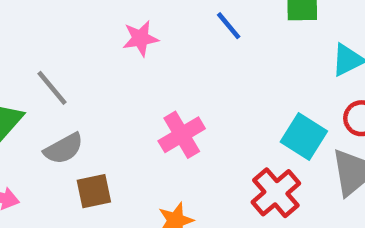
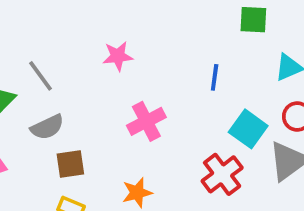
blue line: (229, 26) -> (215, 77), moved, turned 44
pink star: (140, 38) -> (118, 56), moved

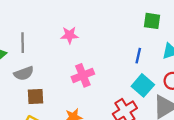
gray line: (41, 76) -> (23, 43), turned 30
blue line: (215, 77) -> (138, 56), moved

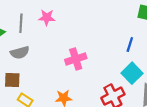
pink star: (69, 35) -> (47, 17), moved
brown square: (35, 97) -> (12, 80), moved

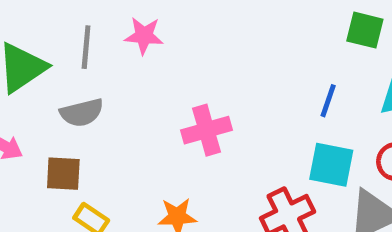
cyan square: (132, 73) -> (331, 165), turned -36

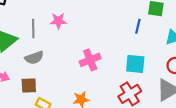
blue line: (328, 101) -> (138, 26), moved
cyan square: (331, 165) -> (135, 64), moved

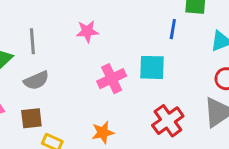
pink star: (58, 21) -> (87, 31), moved
cyan square: (135, 64) -> (152, 67), moved

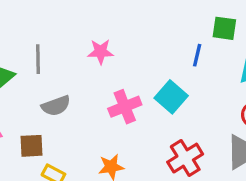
cyan square: (152, 67) -> (171, 97), turned 36
gray semicircle: (36, 80) -> (56, 106), moved

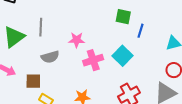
green square: (224, 28) -> (123, 17), moved
pink star: (101, 52) -> (77, 40), moved

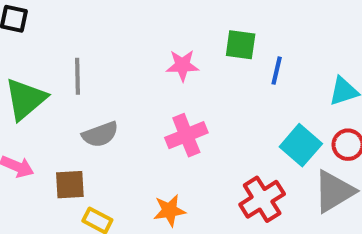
pink star: (77, 40) -> (182, 65), moved
cyan square: (123, 56) -> (301, 145), moved

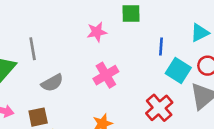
blue line: (277, 71) -> (161, 46), moved

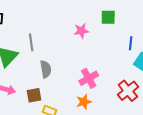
pink cross: (106, 75) -> (89, 78), moved
gray semicircle: (52, 83) -> (46, 69), turned -72

